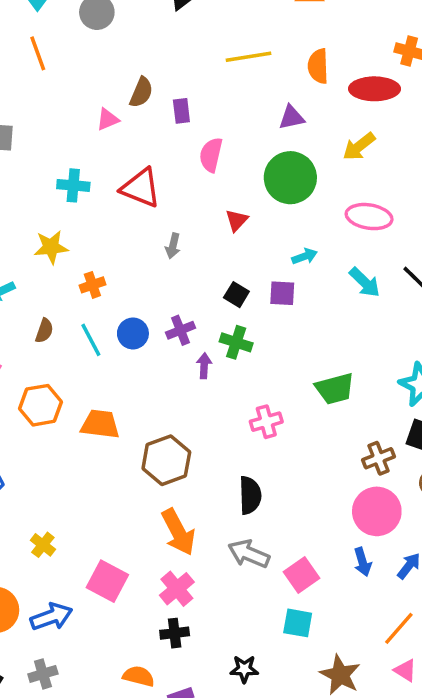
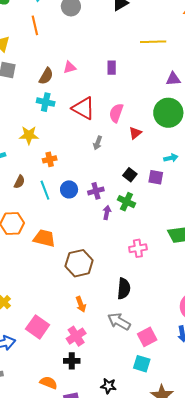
brown semicircle: (141, 92) -> (46, 76), moved
pink semicircle: (211, 155) -> (116, 113), moved
orange arrow: (178, 532) -> (81, 304), size x0.6

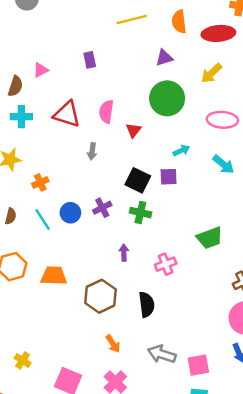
black square: (130, 175) -> (138, 180), size x1.5
purple arrow: (107, 213) -> (124, 253), moved
black semicircle: (124, 289) -> (147, 305), moved
pink square: (147, 337) -> (198, 365), turned 30

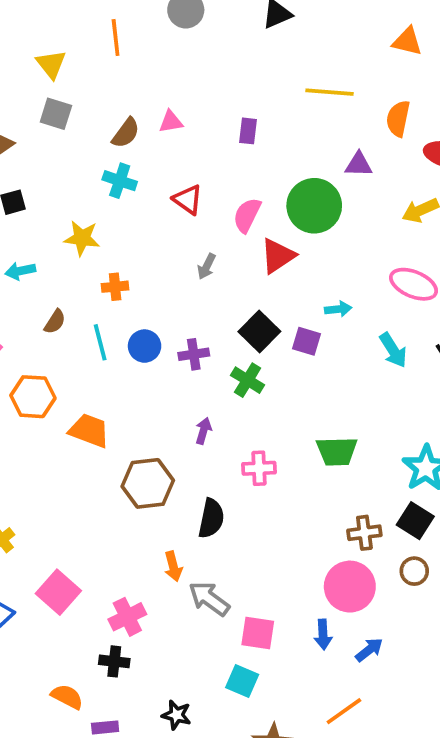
green circle: (167, 98) -> (314, 206), moved
red triangle: (67, 114) -> (188, 200), size x0.7
red triangle: (133, 130) -> (278, 256), size x1.5
orange arrow: (113, 344) -> (173, 566), moved

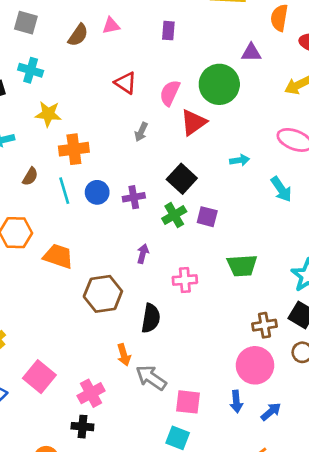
cyan cross: (120, 181) -> (31, 70), moved
orange cross: (115, 287) -> (74, 149), size x1.5
purple square: (307, 341) -> (207, 217), moved
green cross: (248, 380) -> (174, 215), turned 30

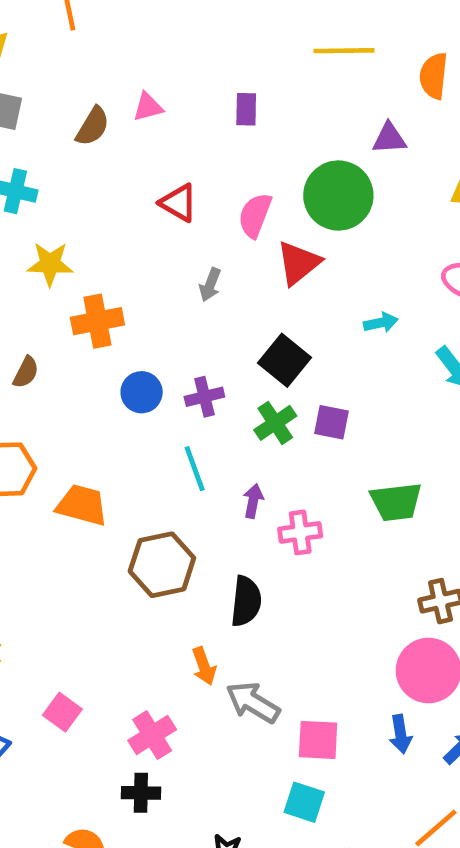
cyan line: (64, 191) -> (195, 469), moved
purple arrow: (143, 254) -> (253, 501), moved
pink square: (39, 377) -> (62, 712), size x0.7

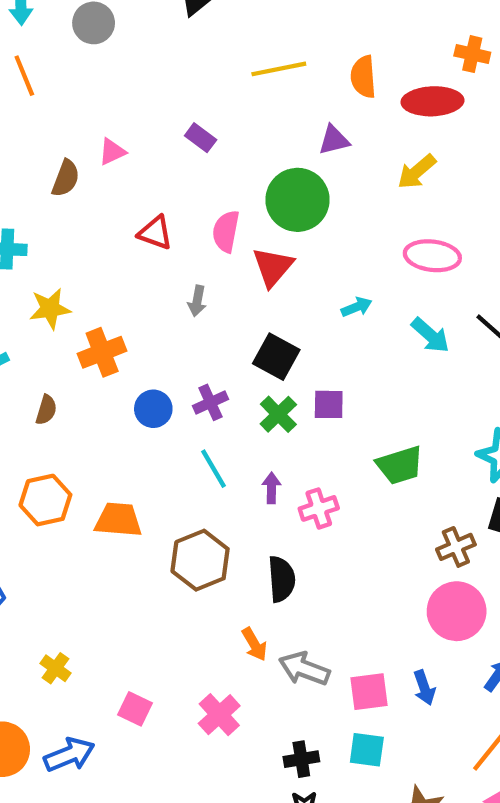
purple rectangle: (246, 109) -> (201, 138), turned -44
blue arrow: (401, 734) -> (424, 688), moved
black cross: (141, 793) -> (301, 759), moved

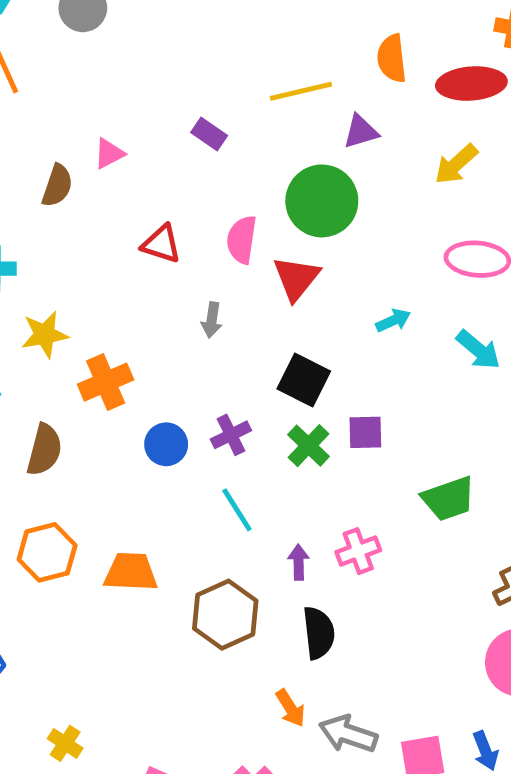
yellow line: (279, 69) -> (301, 91), moved
brown semicircle: (46, 410) -> (44, 450), size x1.5
purple arrow: (271, 488) -> (299, 562), moved

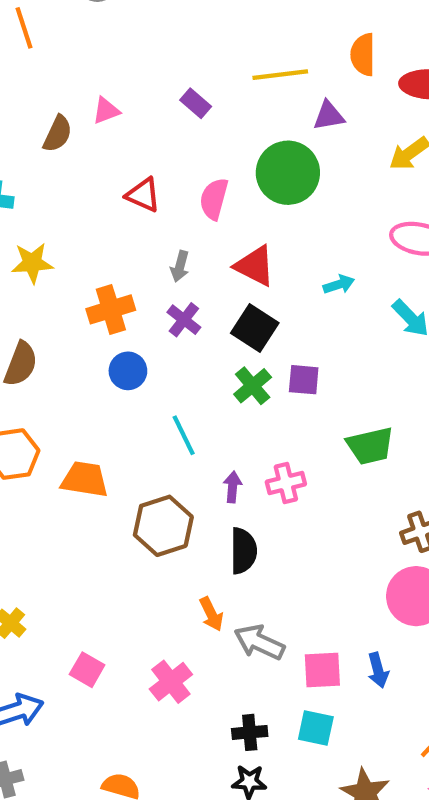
red triangle: (296, 278) -> (255, 266), moved, turned -48
orange cross: (106, 382) -> (111, 309), moved
purple cross: (231, 435) -> (184, 320), moved, turned -32

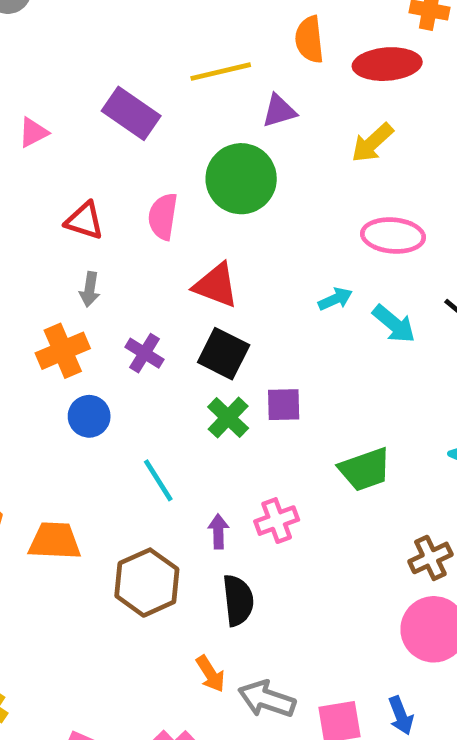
purple rectangle: (196, 103) -> (131, 113), size x1.6
gray arrow: (180, 266) -> (90, 289), moved
cyan arrow: (339, 284) -> (335, 299), moved

